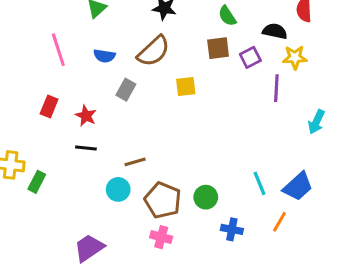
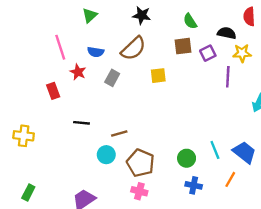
red rectangle: (49, 107) -> (53, 91), turned -42
red star: (86, 116) -> (78, 72), moved
green rectangle: (37, 182) -> (28, 192), moved
blue trapezoid: (298, 186) -> (244, 152), turned -100
green circle: (206, 197) -> (187, 158), moved

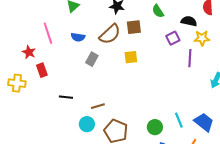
brown square: (183, 46) -> (134, 27), moved
red star: (78, 72) -> (29, 52), moved
yellow cross: (24, 136) -> (17, 83), moved

